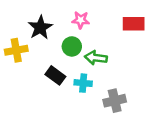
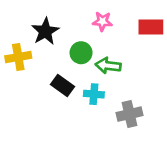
pink star: (81, 20) -> (102, 21), moved

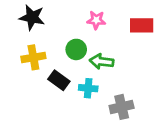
black star: (45, 31) -> (32, 17), moved, turned -30
yellow cross: (18, 57) -> (33, 57), moved

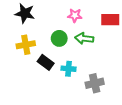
green arrow: (102, 61) -> (84, 38), moved

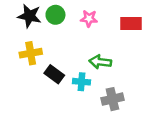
green circle: (59, 38) -> (55, 15), moved
green arrow: (84, 38) -> (100, 62), moved

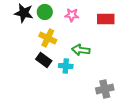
yellow cross: (31, 53) -> (48, 38), moved, turned 36
gray cross: (112, 99) -> (105, 89), moved

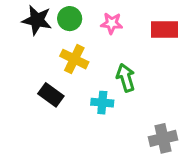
green arrow: (81, 50) -> (126, 78), turned 66
black rectangle: (44, 60) -> (51, 95), moved

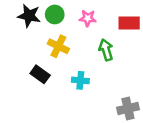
green arrow: (126, 78) -> (106, 50), moved

